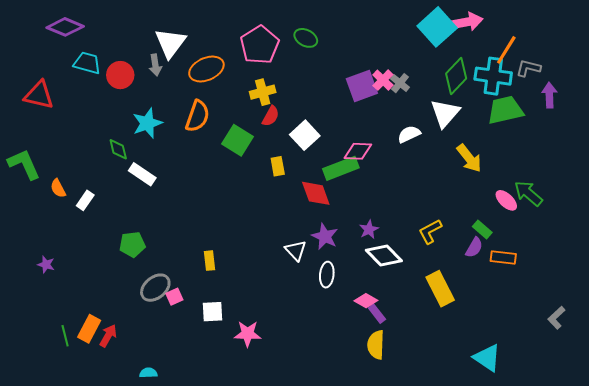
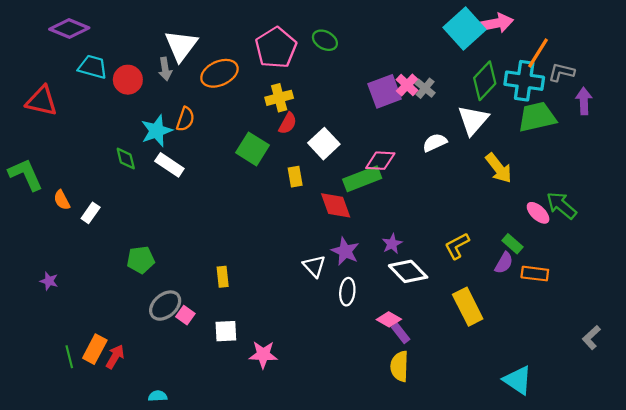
orange semicircle: (197, 116) -> (185, 119), moved, size x0.7
white rectangle: (142, 174) -> (169, 165), moved
pink square: (174, 297) -> (185, 315), turned -30

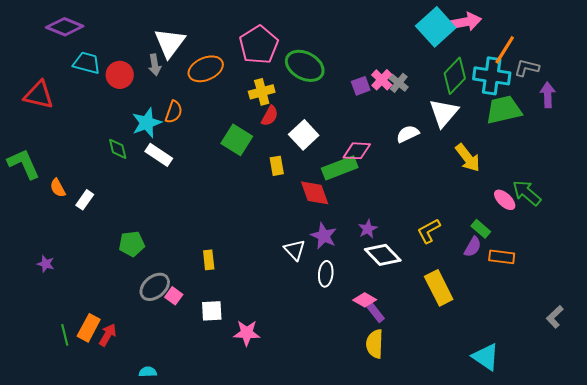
green ellipse: (325, 40) -> (305, 66), moved, size x1.6
purple square: (385, 91) -> (361, 86), size x0.6

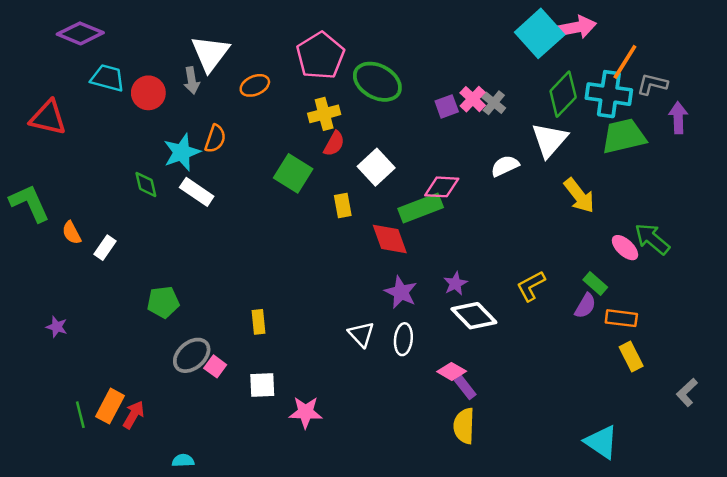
orange ellipse: (206, 69) -> (255, 85), size x0.7
white triangle: (295, 250) -> (361, 334), moved
yellow rectangle: (439, 288) -> (631, 357), moved, size x0.7

